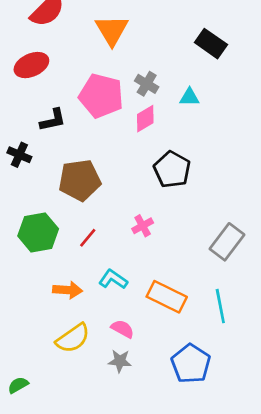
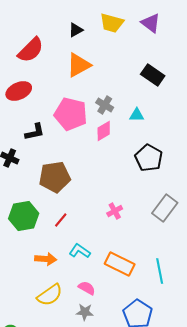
orange triangle: (112, 30) -> (79, 65), turned 32
black pentagon: (172, 169) -> (149, 158), moved
pink cross: (143, 226) -> (115, 211), moved
gray rectangle: (227, 242) -> (165, 208), moved

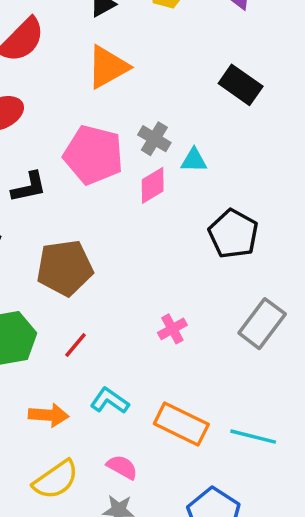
cyan triangle: (137, 115) -> (194, 160), moved
cyan line: (160, 271) -> (253, 437), turned -65

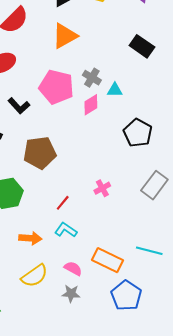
black L-shape: (29, 187) -> (19, 106), turned 60
red line: (75, 345) -> (63, 203), moved
orange rectangle: (181, 424) -> (108, 260), moved

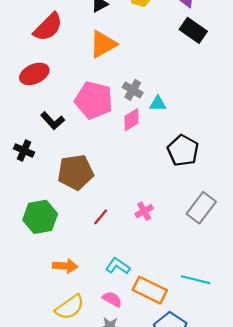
black rectangle: (142, 46) -> (193, 30), moved
red line: (63, 203) -> (101, 217), moved
cyan L-shape: (66, 230) -> (118, 266), moved

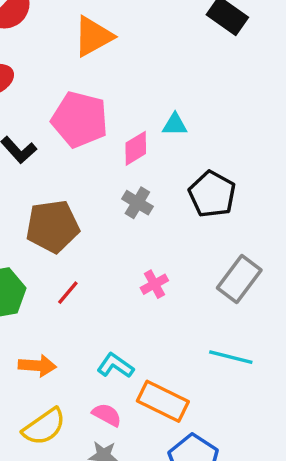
gray cross: (133, 90) -> (137, 203), moved
red line: (101, 217) -> (68, 293), moved
cyan line: (196, 280) -> (231, 357), moved

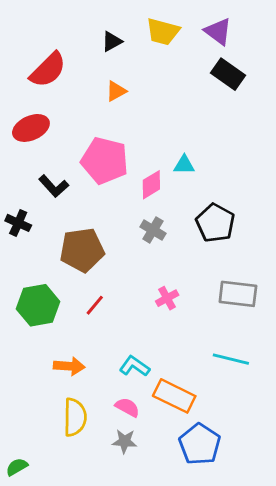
orange triangle: (93, 36) -> (116, 91), size x0.6
gray rectangle: (239, 279) -> (238, 294), turned 60
yellow semicircle: (44, 427) -> (75, 417), turned -54

